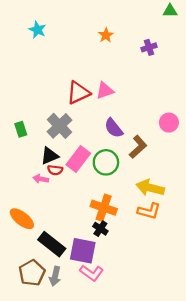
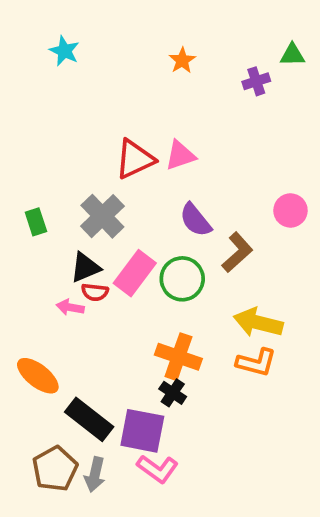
green triangle: (170, 11) -> (292, 55), moved

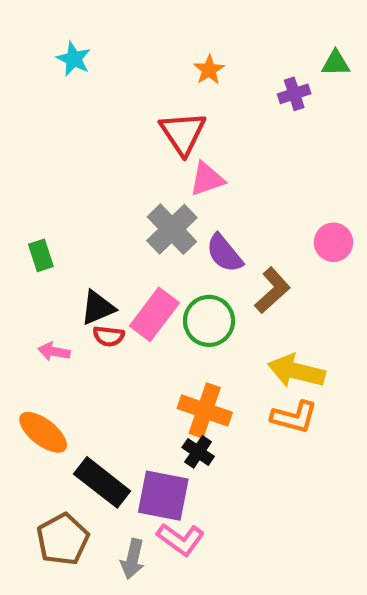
red triangle: (135, 159) -> (183, 133), moved, turned -39
gray cross: (102, 216) -> (172, 229), moved
pink arrow: (70, 307) -> (54, 351), moved
gray arrow: (95, 474) -> (133, 559), moved

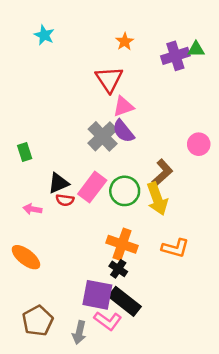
green triangle: (336, 63) -> (196, 49), moved
purple cross: (294, 94) -> (175, 56), size x1.5
purple semicircle: (224, 253) -> (123, 131), moved
yellow arrow: (296, 371) -> (157, 199), moved, turned -124
black rectangle: (102, 482) -> (125, 301), moved

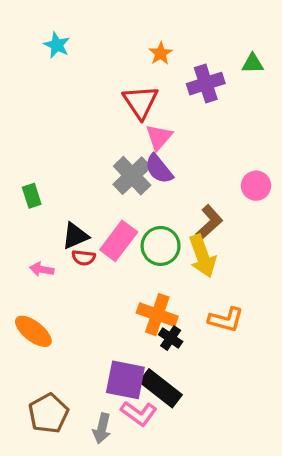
purple cross: (175, 56) -> (206, 84), moved
pink triangle: (123, 107) -> (159, 137), turned -30
black cross: (118, 269) -> (171, 338), moved

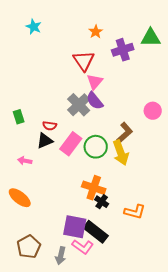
green triangle: (253, 63) -> (151, 38), size x1.5
red semicircle: (84, 258) -> (50, 126), moved
orange L-shape: (226, 320) -> (135, 212), moved

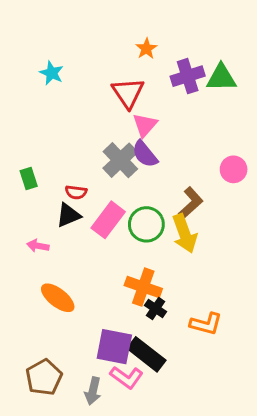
cyan star: (34, 27) -> (52, 73), moved
green triangle: (151, 38) -> (221, 78), moved
orange ellipse: (20, 198) -> (58, 298), moved

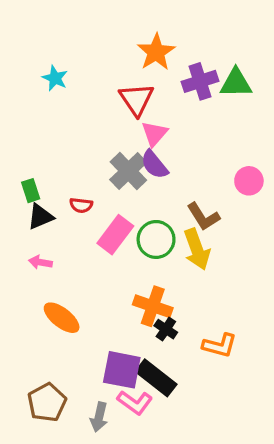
orange star: (146, 49) -> (156, 52), size x1.6
brown L-shape: (191, 203) -> (203, 217), turned 100
black triangle: (68, 215) -> (40, 217), moved

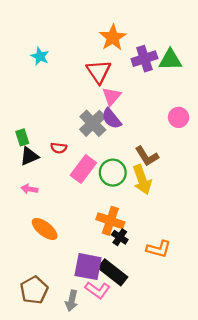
pink circle: (249, 181) -> (179, 117), moved

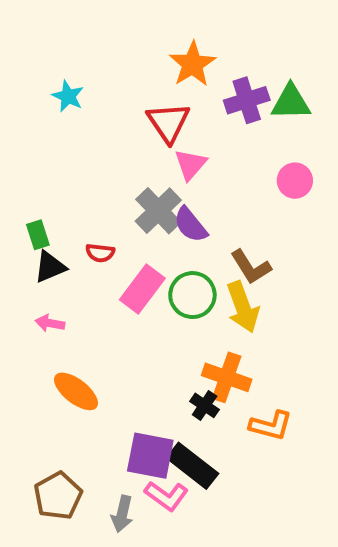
pink circle: (179, 117) -> (295, 181), moved
purple semicircle: (112, 119) -> (190, 225), moved
orange cross: (110, 221) -> (227, 377), moved

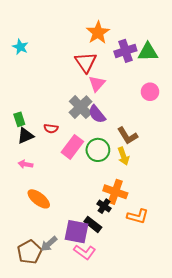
cyan star: (68, 96) -> (20, 47), moved
yellow arrow: (243, 307) -> (123, 156), size x0.7
black rectangle: (192, 466) -> (93, 224), moved, size x0.7
gray arrow: (122, 514) -> (49, 244), moved, turned 36

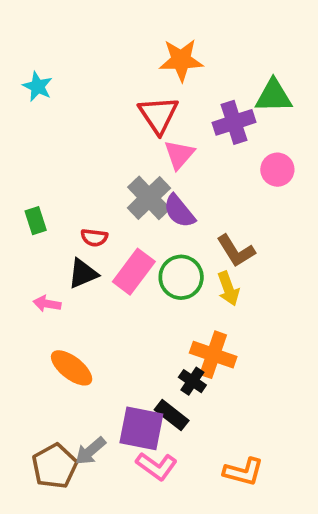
orange star: (98, 33) -> (181, 60), turned 30
purple cross: (125, 51) -> (234, 122), moved
black triangle: (25, 136) -> (83, 273), moved
orange L-shape: (138, 216) -> (243, 472), moved

